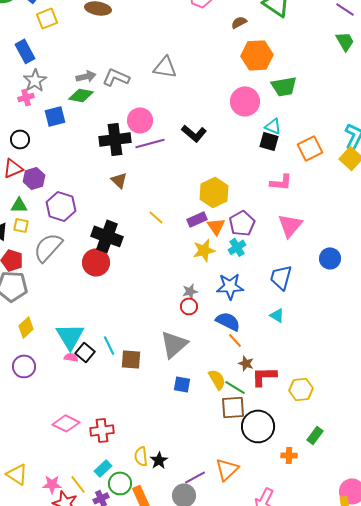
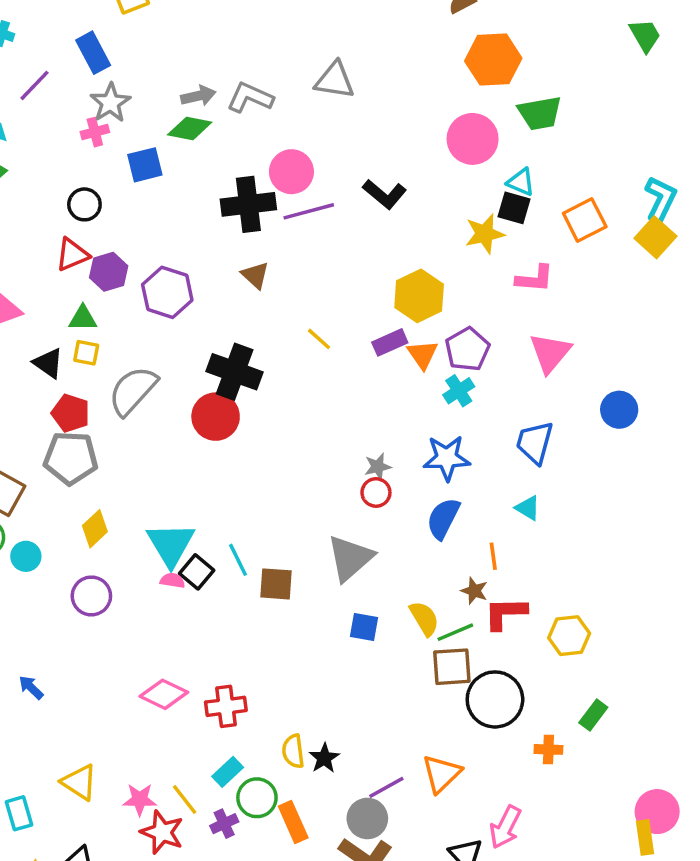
purple hexagon: (61, 206) -> (167, 292), moved
yellow star: (204, 250) -> (485, 234), moved
blue semicircle: (228, 321) -> (443, 518), turned -90
orange line: (235, 340) -> (493, 556), moved, turned 35
green line: (235, 387) -> (455, 632), turned -55

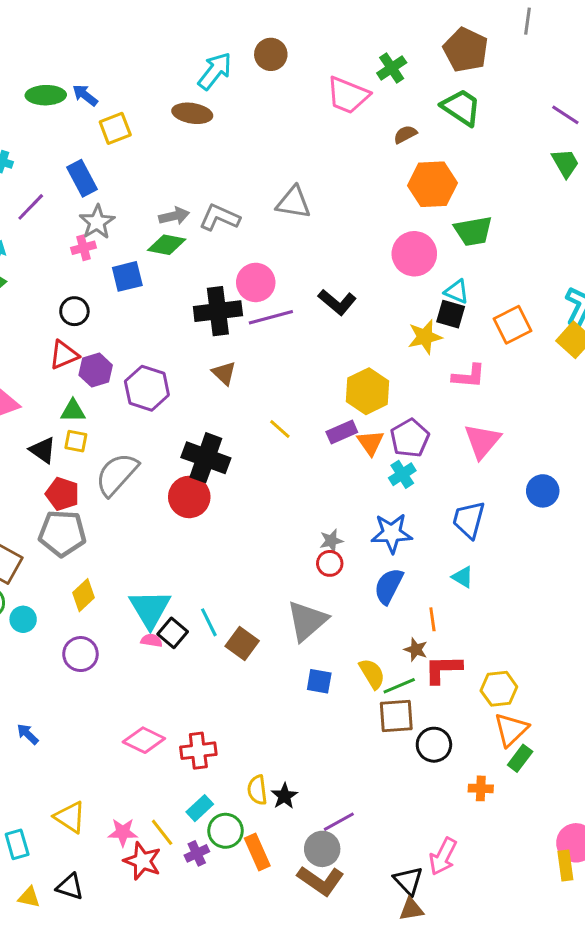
brown square: (276, 584) -> (242, 643), turned 32
black circle: (495, 699) -> (434, 745), size x0.7
orange triangle: (442, 774) -> (511, 730), moved

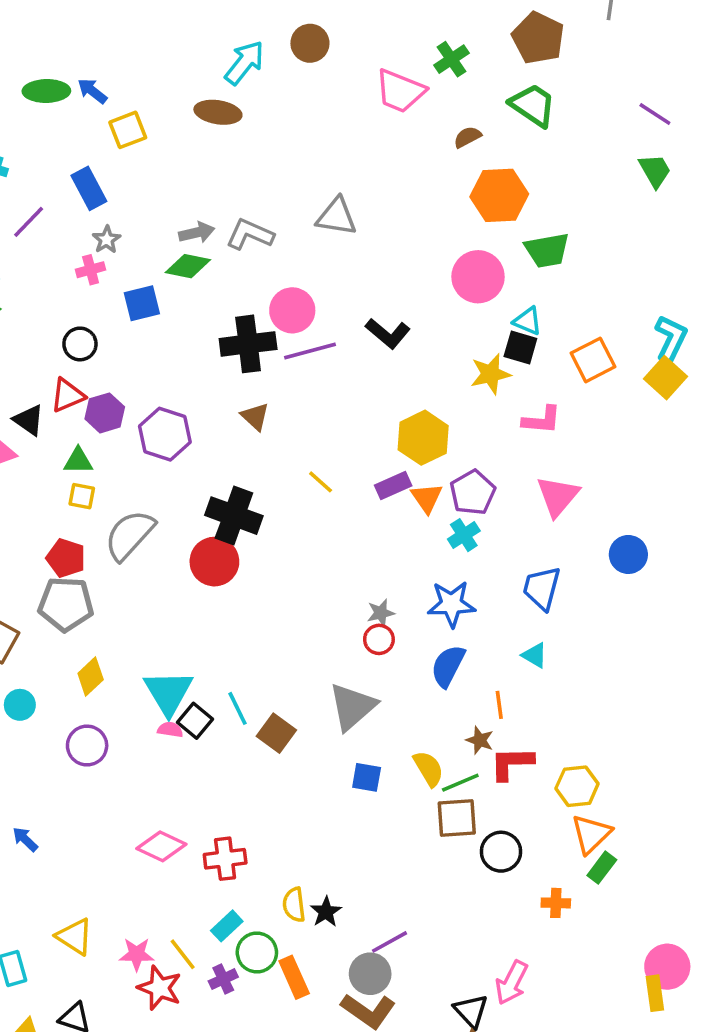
gray star: (97, 222) -> (107, 240), size x0.7
black triangle: (43, 450) -> (29, 420), moved

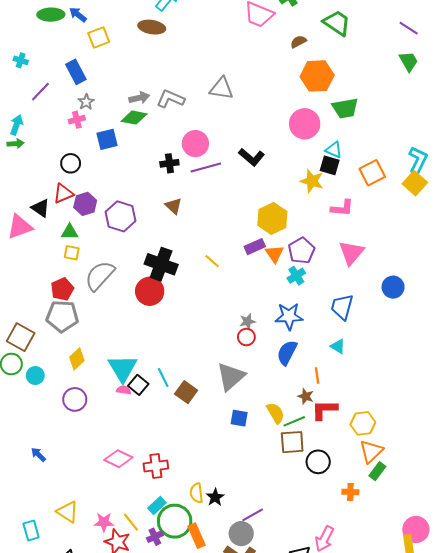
black cross: (248, 344) -> (169, 163), size x0.6
yellow star: (490, 374) -> (312, 181), turned 30
yellow line: (321, 482) -> (212, 261), moved
red pentagon: (66, 558) -> (62, 289), turned 30
green circle: (257, 953) -> (175, 521), size x1.4

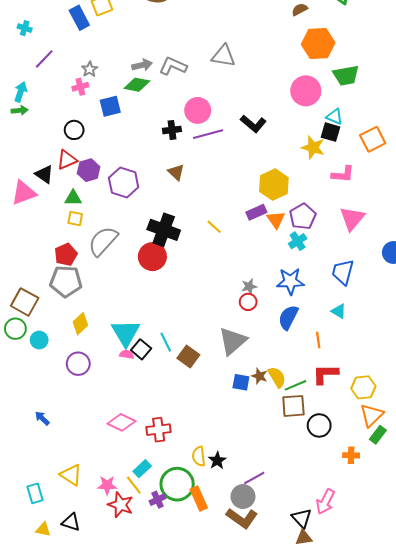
blue rectangle: (76, 72) -> (79, 18), moved
brown star: (306, 396) -> (259, 376), moved
cyan rectangle: (157, 506) -> (142, 469), moved

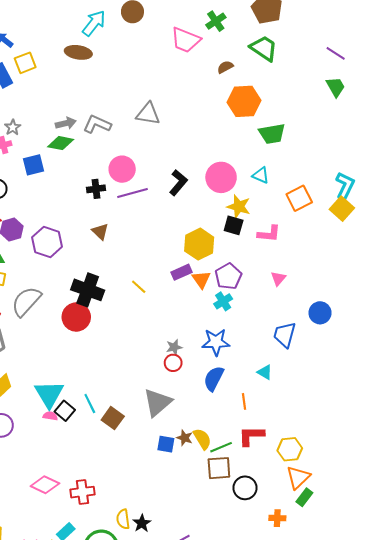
pink circle: (306, 91) -> (221, 177), moved
black L-shape: (253, 124) -> (178, 183), turned -90
black square: (330, 132) -> (234, 225), moved
pink triangle: (352, 219) -> (278, 278), size x0.6
blue trapezoid: (343, 272) -> (285, 335), moved

